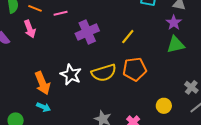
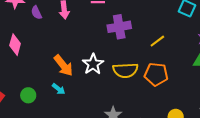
orange arrow: (42, 83) -> (63, 65), turned -30

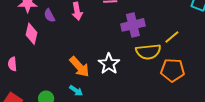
pink diamond: (15, 45) -> (32, 34), moved
yellow semicircle: (125, 70) -> (148, 52), moved

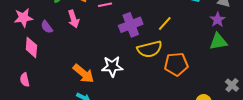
yellow line: (172, 37) -> (165, 24), moved
pink semicircle: (12, 64) -> (25, 80), moved
white star: (109, 64) -> (112, 66), turned -30

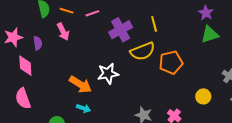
yellow line: (165, 24) -> (154, 24), turned -49
purple semicircle: (47, 27) -> (38, 43), turned -144
pink semicircle: (25, 80) -> (23, 99), size x1.5

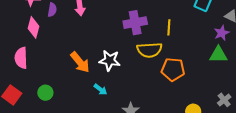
cyan arrow: (84, 108) -> (100, 89), moved

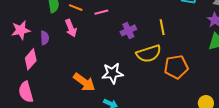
purple cross: (135, 23) -> (128, 30), size x0.7
pink diamond: (33, 27) -> (31, 59), turned 40

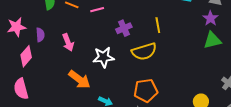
pink arrow: (71, 28) -> (68, 42), moved
orange pentagon: (176, 67) -> (146, 91), moved
white star: (112, 73) -> (104, 57), moved

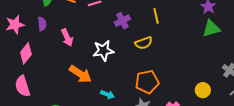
purple semicircle: (40, 35) -> (42, 24), moved
yellow semicircle: (144, 51) -> (144, 43), size x0.7

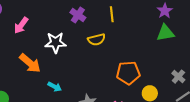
purple cross: (122, 21) -> (78, 15), turned -35
pink arrow: (67, 38) -> (21, 25), turned 54
orange pentagon: (147, 82) -> (128, 73), moved

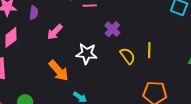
yellow line: (112, 14) -> (149, 50), moved
yellow semicircle: (96, 40) -> (128, 56), turned -120

